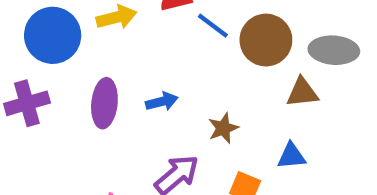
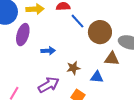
purple ellipse: (104, 103) -> (23, 35), moved
blue triangle: (291, 156) -> (97, 77), moved

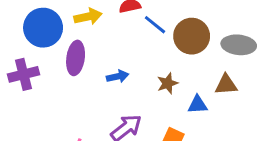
brown triangle: (112, 59) -> (226, 85), moved
brown star: (73, 68) -> (168, 83), moved

